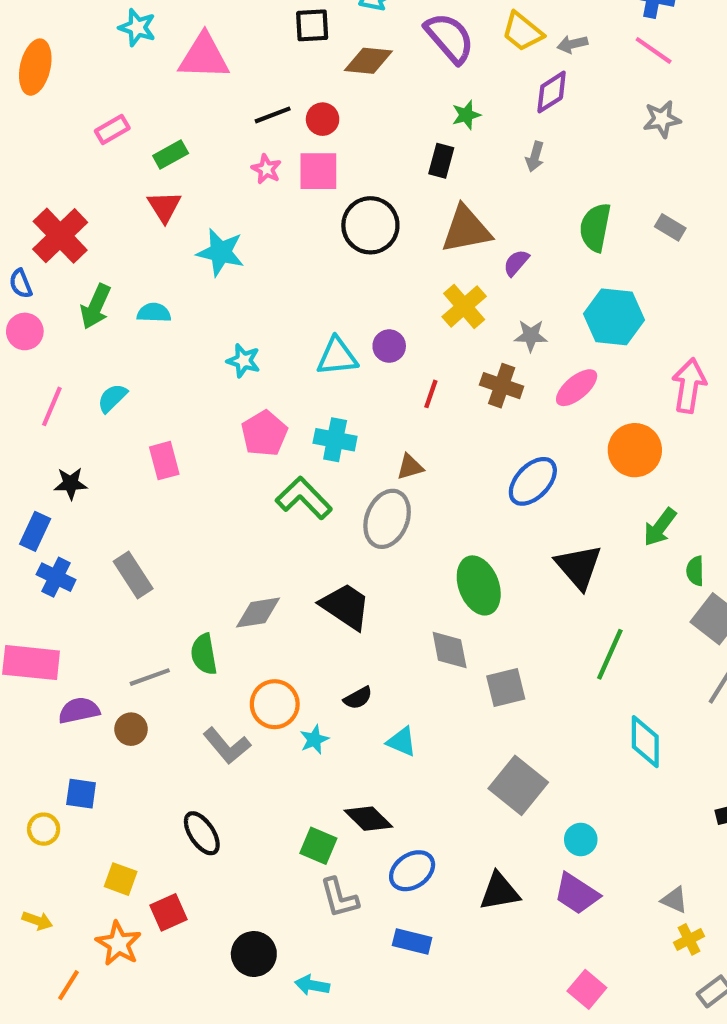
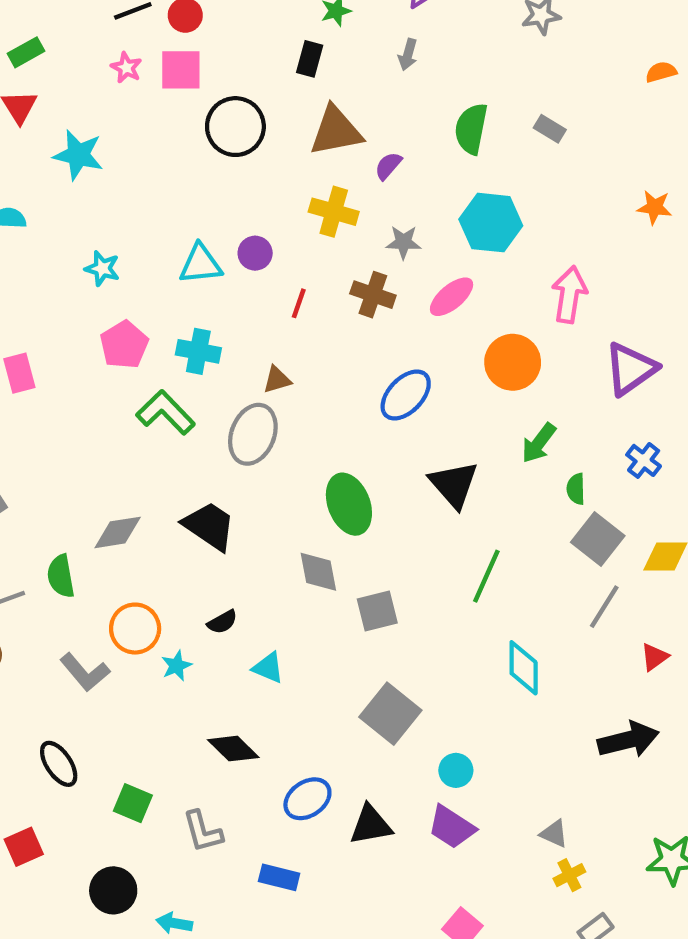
yellow cross: (464, 306) -> (334, 212), turned -33
green square: (318, 846) -> (133, 803), moved
blue ellipse: (412, 871) -> (307, 799), moved

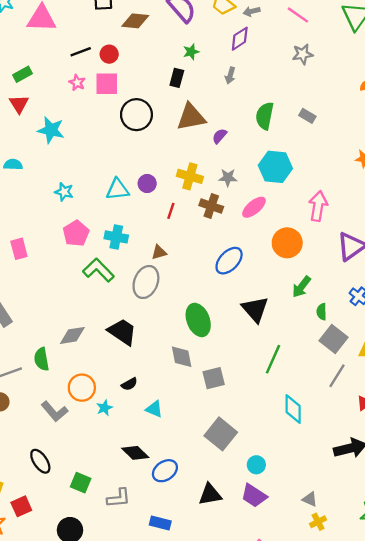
yellow cross: (334, 212) -> (190, 176), moved
blue ellipse: (307, 799) -> (165, 471), moved
gray L-shape: (203, 831) -> (119, 498), turned -80

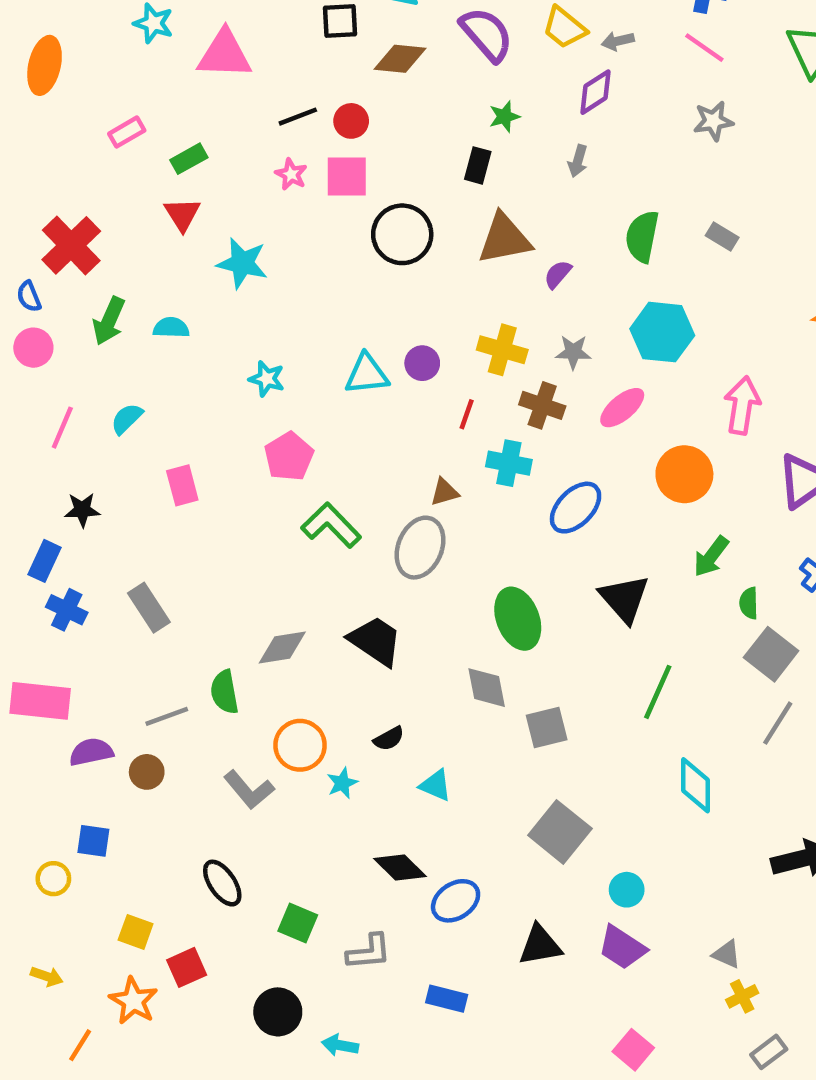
cyan cross: (116, 237) -> (509, 463), moved

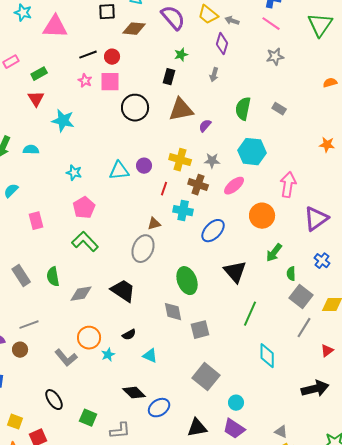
gray arrow: (618, 41) -> (232, 21), turned 32
purple diamond: (596, 92) -> (222, 44), turned -40
green L-shape: (331, 525) -> (85, 242), moved
green semicircle: (224, 692) -> (53, 277), moved

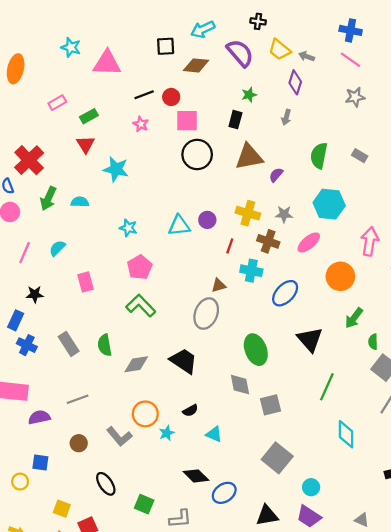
pink square: (110, 82) -> (187, 121), moved
brown circle: (20, 350) -> (79, 443), moved

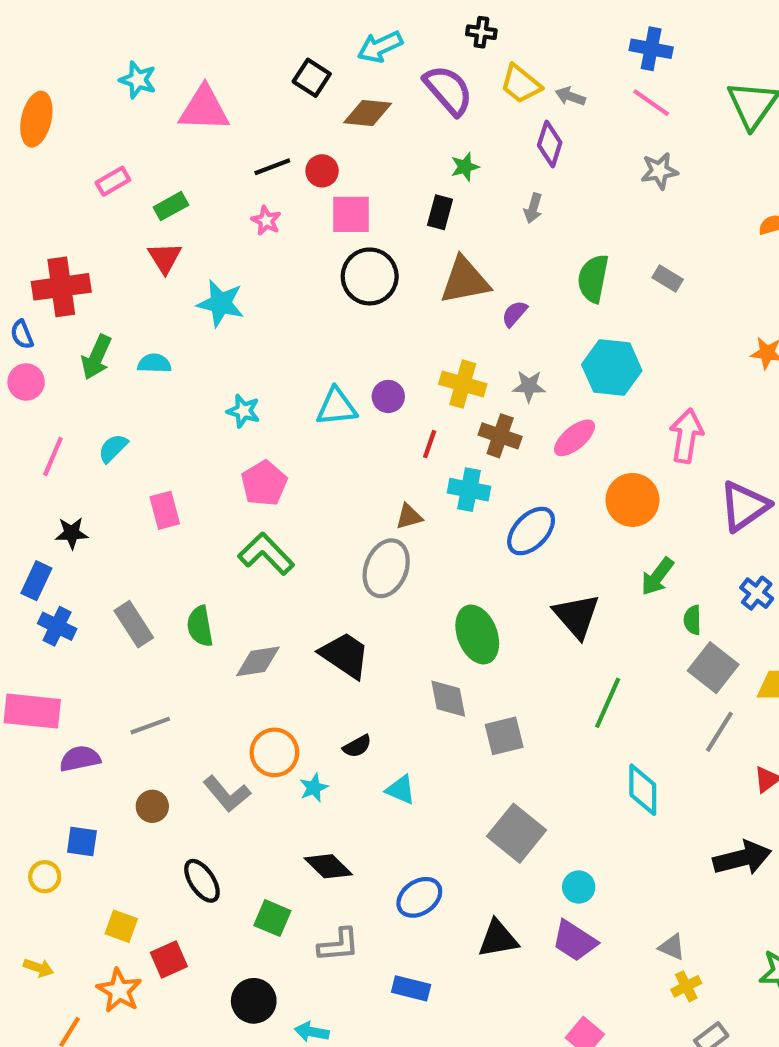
black square: (166, 46) -> (312, 78), turned 36
red cross: (29, 160) -> (61, 287), turned 36
black diamond: (196, 476) -> (328, 866), moved

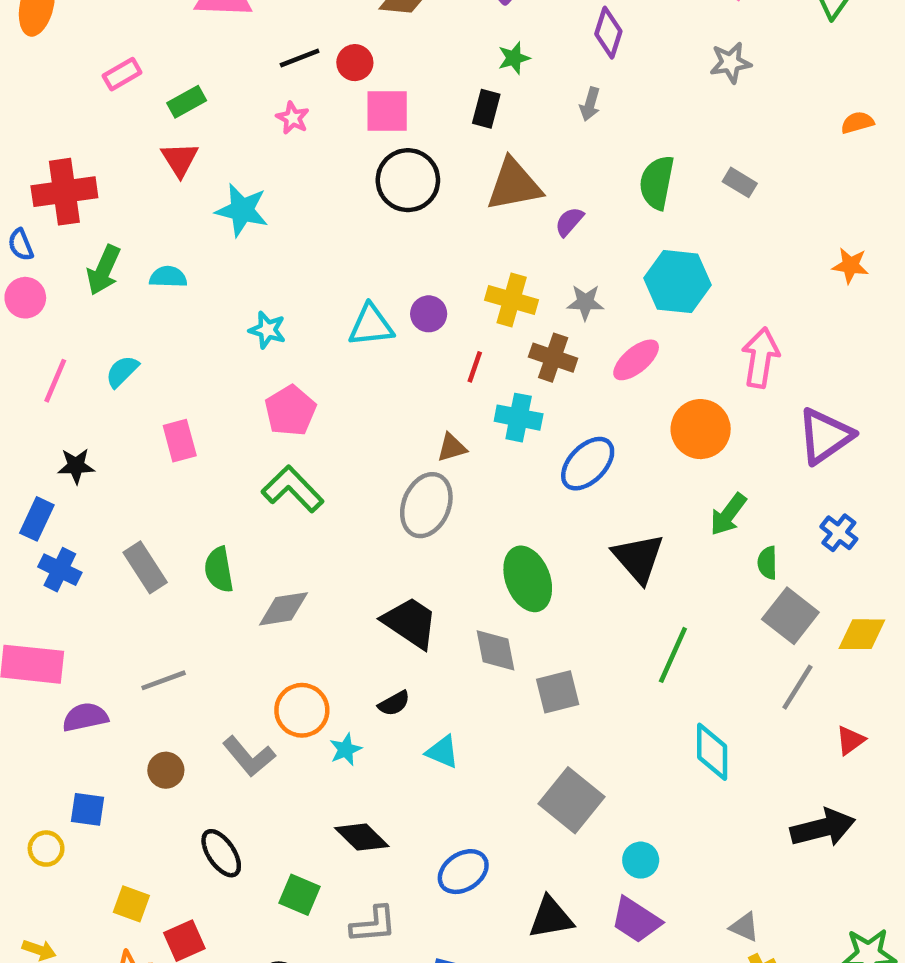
black trapezoid: (345, 655) -> (410, 623), moved

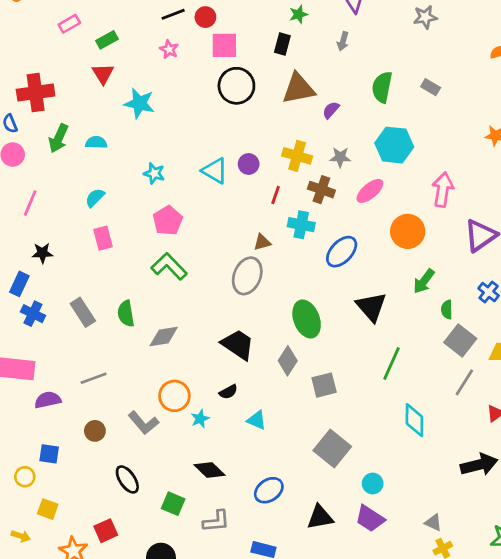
cyan triangle: (371, 325) -> (215, 171), turned 36
cyan semicircle: (122, 371) -> (95, 198), moved
gray diamond: (495, 650) -> (288, 361), turned 44
yellow square: (131, 904) -> (48, 509), moved

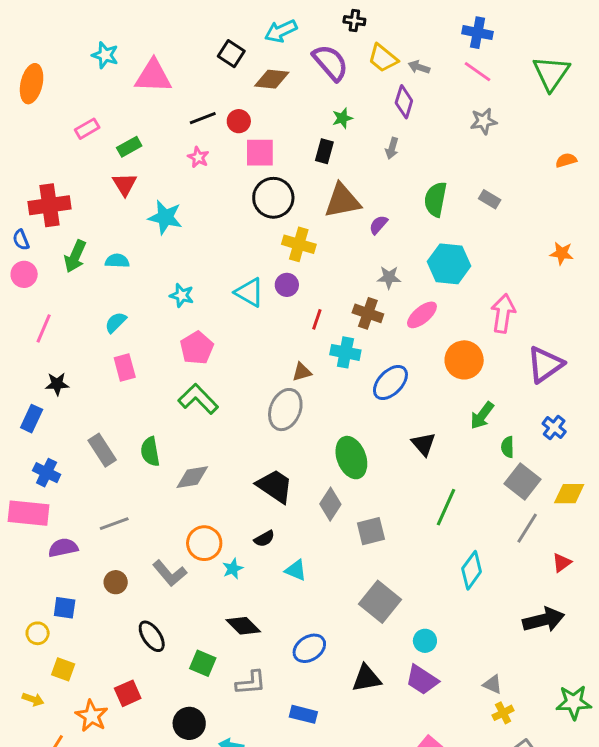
yellow cross: (297, 156) -> (299, 244), moved
black triangle: (371, 307) -> (423, 444), size x0.7
blue cross: (33, 314) -> (47, 473), moved
cyan diamond: (414, 420) -> (472, 570), turned 36

